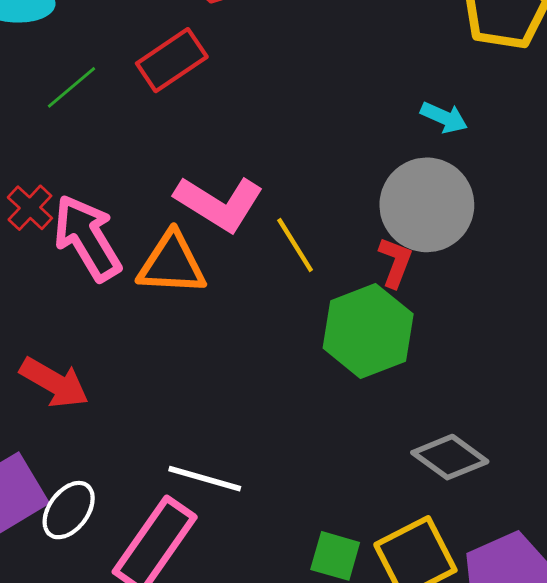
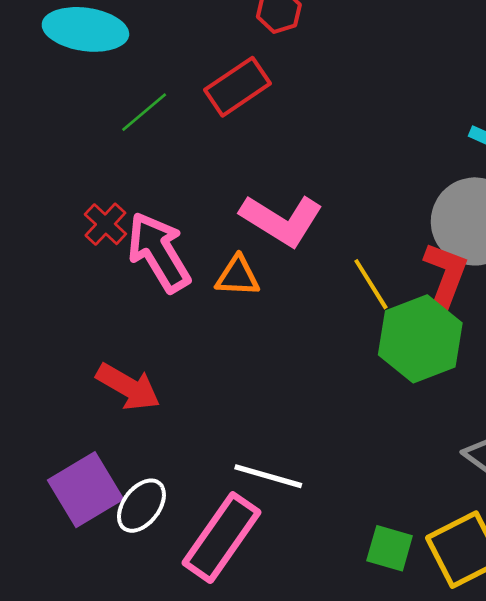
yellow line: (295, 245) -> (371, 284), moved
red L-shape: (395, 262) -> (446, 275), size x1.4
orange triangle: (172, 264) -> (238, 276), size x0.7

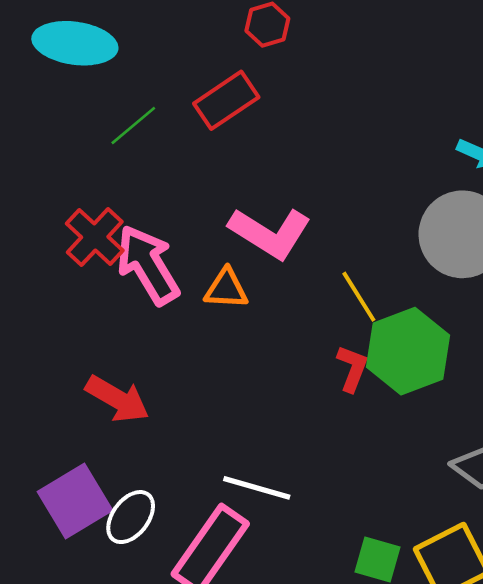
red cross: (105, 224) -> (95, 237), size x1.4
red L-shape: (446, 275) -> (352, 368), moved, size x0.7

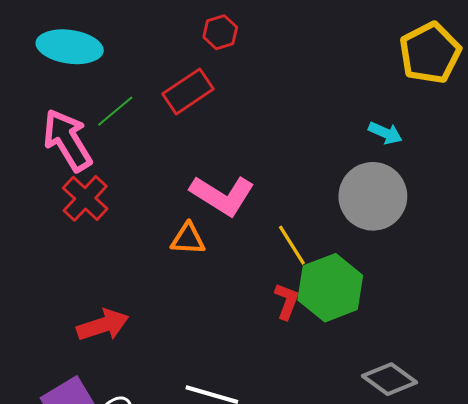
pink arrow: (148, 265) -> (68, 140), moved
red arrow: (117, 399) -> (103, 325), turned -48

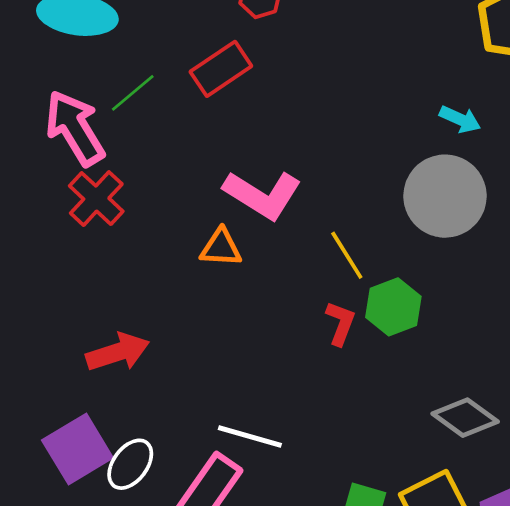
green hexagon: (330, 288) -> (393, 307), size x0.7

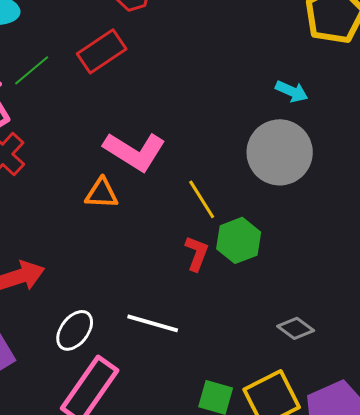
gray diamond: (465, 418) -> (296, 328), size x0.7
white line: (250, 437) -> (153, 323), moved
white ellipse: (130, 464) -> (75, 330), moved

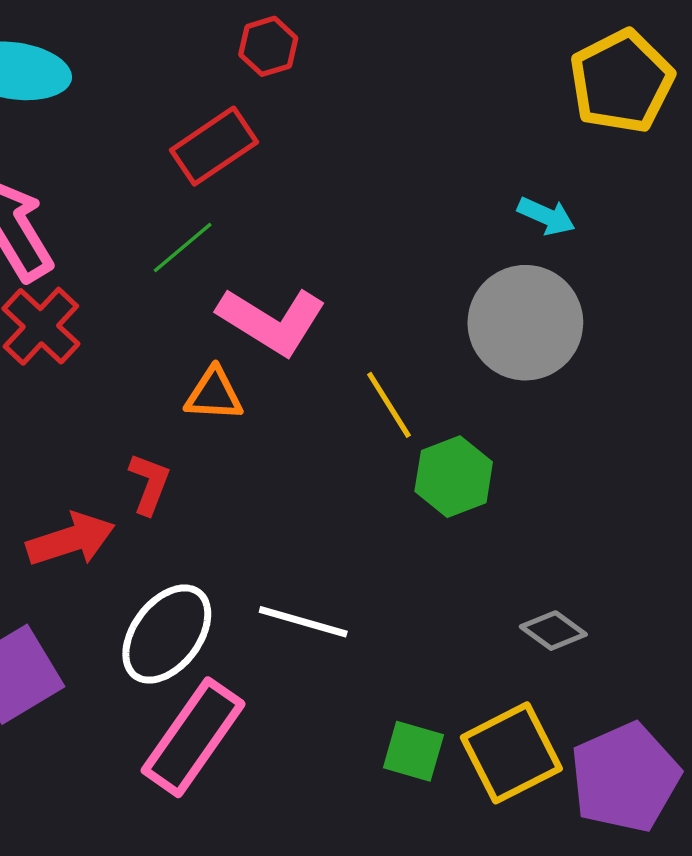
green line: (32, 70) -> (183, 248), moved
red L-shape: (197, 253) -> (149, 484), moved
white ellipse: (75, 330) -> (167, 634), size x1.4

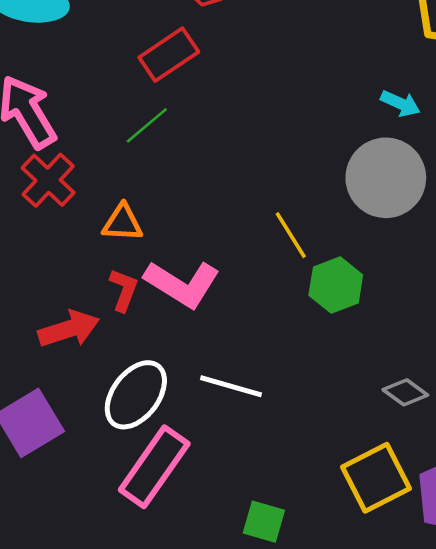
pink L-shape: (272, 321) -> (182, 284), moved
orange triangle: (214, 394) -> (122, 223), moved
green square: (413, 751) -> (264, 522), moved

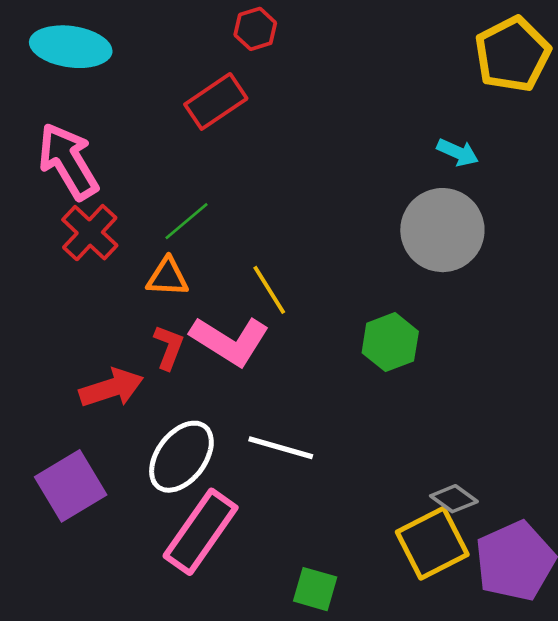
green line: (147, 125) -> (187, 221), moved
yellow line: (291, 235) -> (269, 290), moved
gray diamond: (405, 392) -> (454, 499), moved

